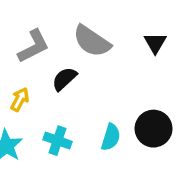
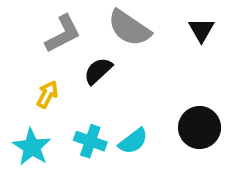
cyan semicircle: (111, 137) -> (133, 141), moved, turned 36

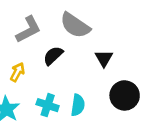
black triangle: (201, 30) -> (104, 58), moved
cyan semicircle: (133, 141) -> (78, 105), turned -45

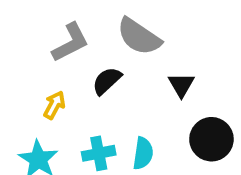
cyan cross: (48, 105) -> (99, 153), turned -30

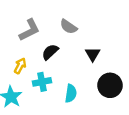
gray semicircle: (139, 37) -> (69, 27), size x0.7
cyan cross: (99, 153) -> (42, 82), moved

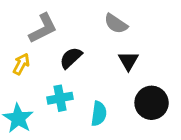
gray semicircle: (69, 27) -> (116, 24), moved
yellow arrow: (20, 66) -> (21, 64), moved

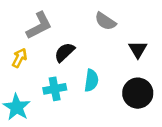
black triangle: (128, 61) -> (138, 49), moved
cyan semicircle: (99, 114) -> (91, 80), moved

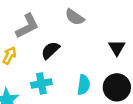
gray semicircle: (105, 21) -> (75, 17), moved
cyan semicircle: (91, 80) -> (84, 85), moved

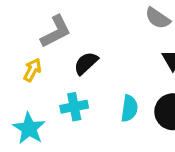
gray semicircle: (75, 17) -> (158, 18), moved

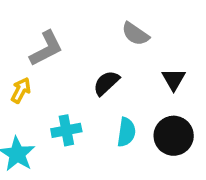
gray semicircle: (158, 18) -> (135, 34), moved
black semicircle: (86, 63) -> (106, 83), moved

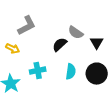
gray semicircle: (135, 34) -> (76, 33), moved
yellow arrow: (21, 90) -> (13, 49), turned 88

